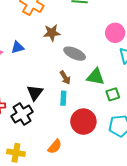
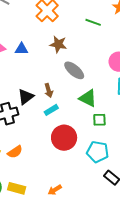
brown arrow: (65, 78) -> (49, 90), moved
cyan rectangle: (63, 98) -> (51, 110), turned 40
orange semicircle: (55, 147) -> (15, 152), moved

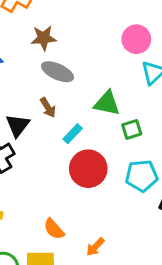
gray ellipse: (74, 70) -> (58, 72), moved
cyan rectangle: (51, 110) -> (73, 134), moved
orange semicircle: (15, 152) -> (54, 229), moved, turned 98

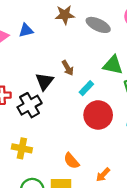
gray ellipse: (58, 72) -> (98, 25), moved

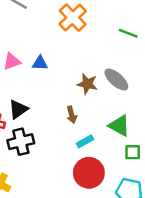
brown star: (65, 15) -> (87, 84), moved
black triangle: (44, 81) -> (18, 109), moved

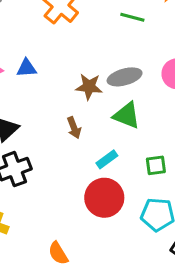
gray ellipse: (116, 80) -> (125, 77), turned -50
green triangle: (119, 126) -> (127, 115), moved
cyan rectangle: (85, 141) -> (107, 159), moved

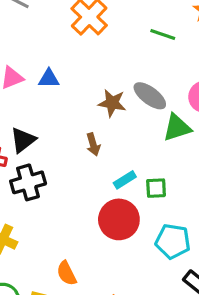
gray ellipse: (125, 77) -> (150, 96), turned 48
green triangle: (127, 115) -> (177, 128), moved, turned -44
green square: (156, 165) -> (156, 188), moved

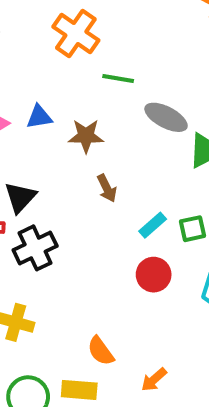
green line: (163, 34) -> (118, 79), moved
brown star: (112, 103) -> (86, 136), moved
red circle: (119, 219) -> (154, 275), size x0.7

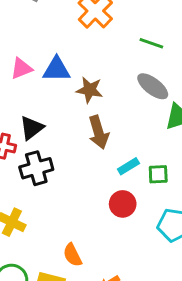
green line: (118, 79) -> (151, 43), moved
blue triangle: (39, 117) -> (57, 69), size x1.4
brown arrow: (107, 188) -> (99, 132), size x1.5

